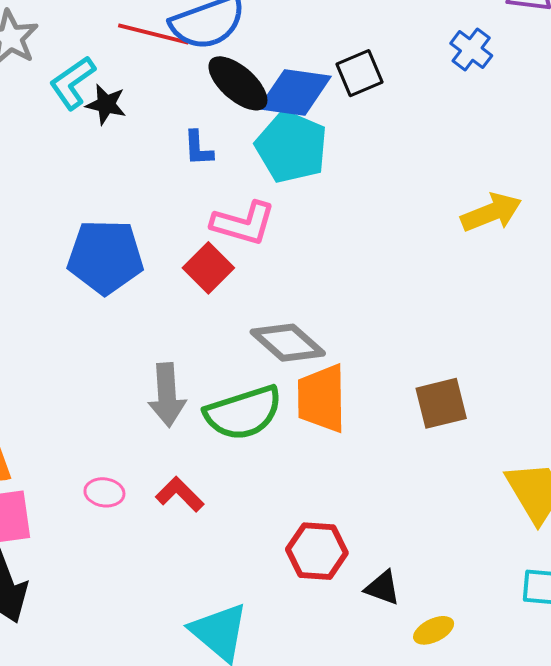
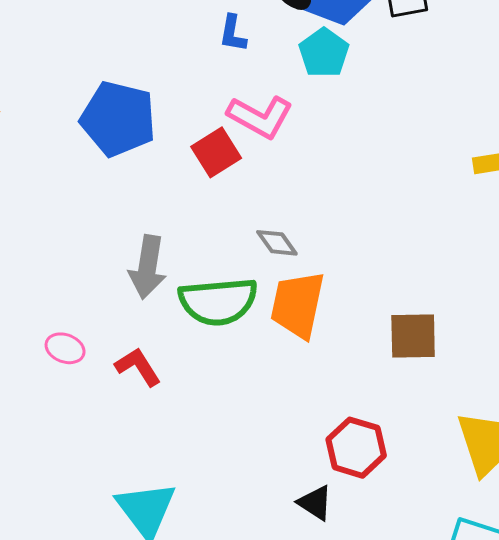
cyan pentagon: (291, 147) -> (324, 53), size x0.7
gray diamond: (288, 343) -> (277, 243), size x0.6
red hexagon: (317, 551) -> (356, 448), moved

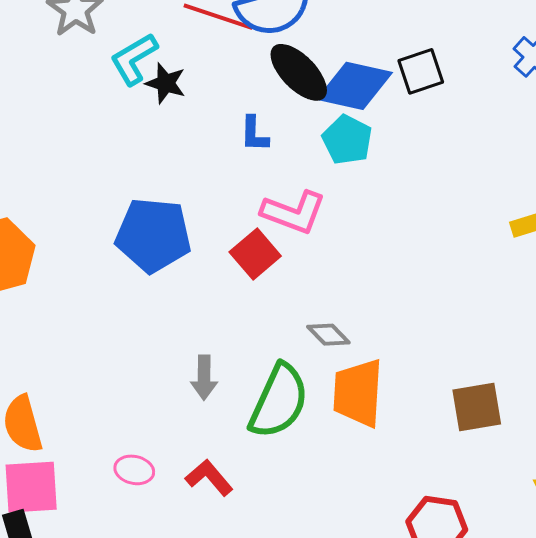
gray arrow: (148, 267) -> (204, 378), size x0.7
green semicircle: (218, 301) -> (279, 401), turned -52

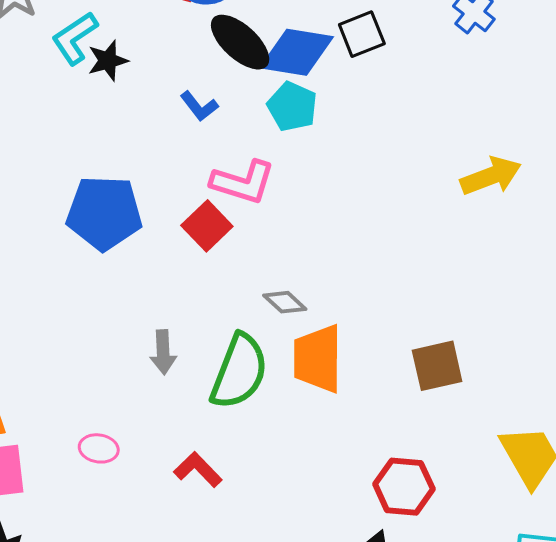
black star: (166, 83) -> (108, 61), turned -30
blue L-shape: (254, 134) -> (199, 106), turned -36
red L-shape: (209, 478) -> (198, 470), moved

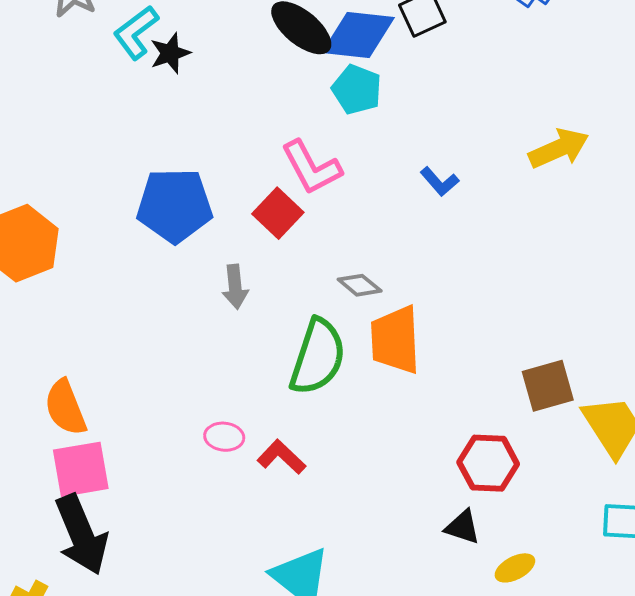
blue L-shape: (199, 106) -> (440, 182), moved
pink L-shape: (243, 182) -> (311, 167), turned 48
gray arrow: (163, 352) -> (235, 287), moved
brown square: (437, 366) -> (548, 386), moved
pink ellipse: (99, 448) -> (224, 437), moved

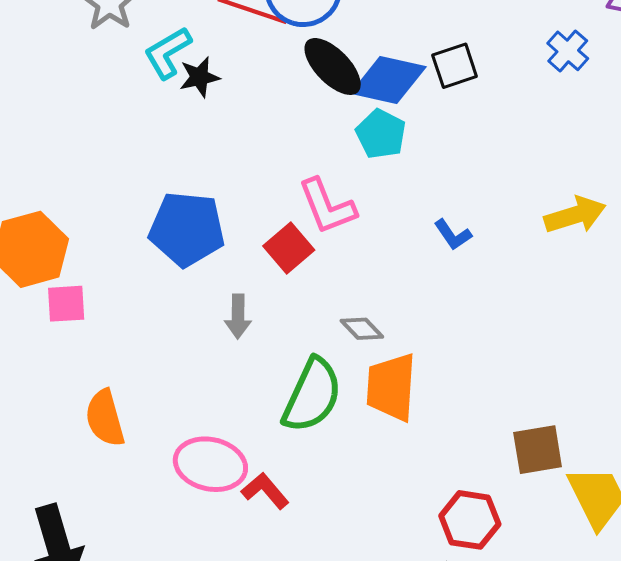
orange semicircle: (65, 408) -> (105, 418), moved
pink ellipse: (224, 437) -> (210, 464), size x1.8
pink square: (81, 469) -> (66, 304), moved, size x0.7

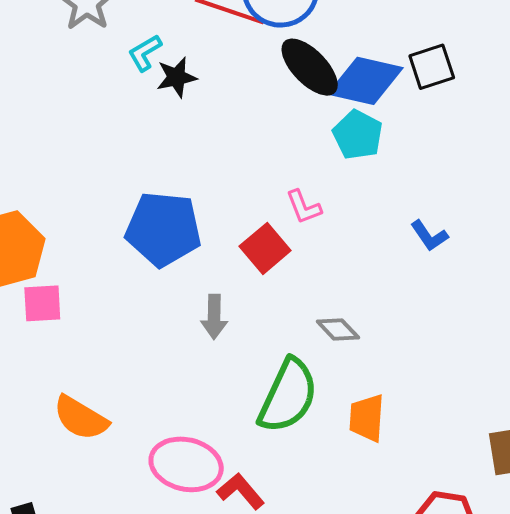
cyan L-shape: (168, 53) -> (145, 53), size x0.7
pink L-shape: (327, 206) -> (304, 207), size x0.6
orange trapezoid: (391, 387) -> (367, 418), moved, size x0.7
orange semicircle: (105, 418) -> (81, 418), turned -44

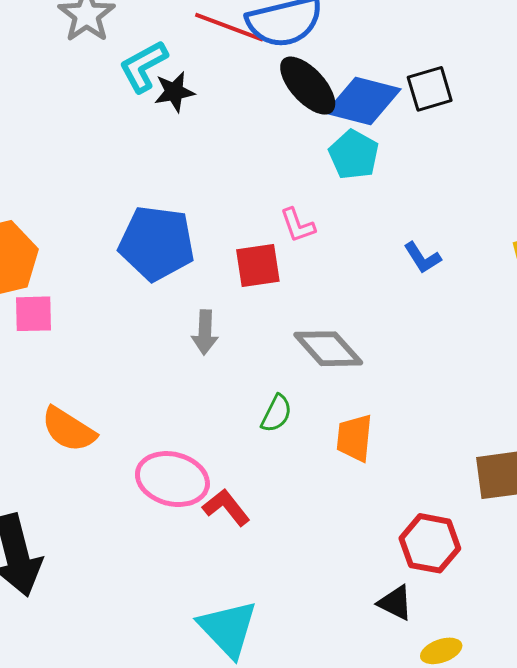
cyan L-shape: (145, 53) -> (143, 66), size x1.4
red square: (265, 248) -> (258, 266), turned 30
gray diamond: (338, 330) -> (328, 349), size x1.6
green semicircle: (288, 396) -> (276, 413), size x0.5

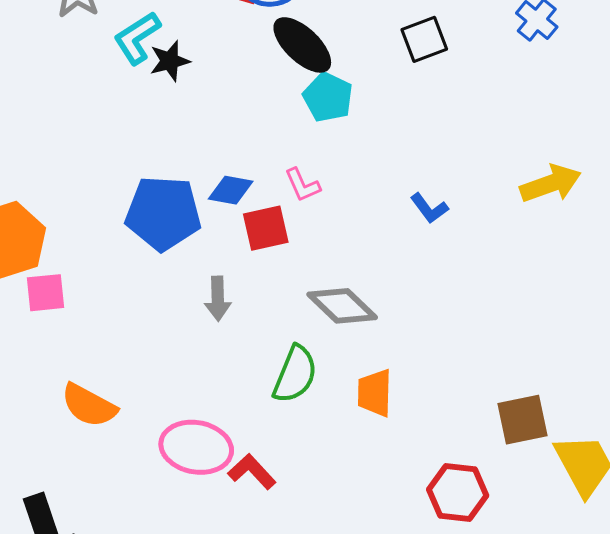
blue diamond: (363, 101) -> (231, 190), moved, size x0.6
cyan pentagon: (354, 155) -> (328, 97), moved
green semicircle: (276, 413) -> (295, 374), size x1.5

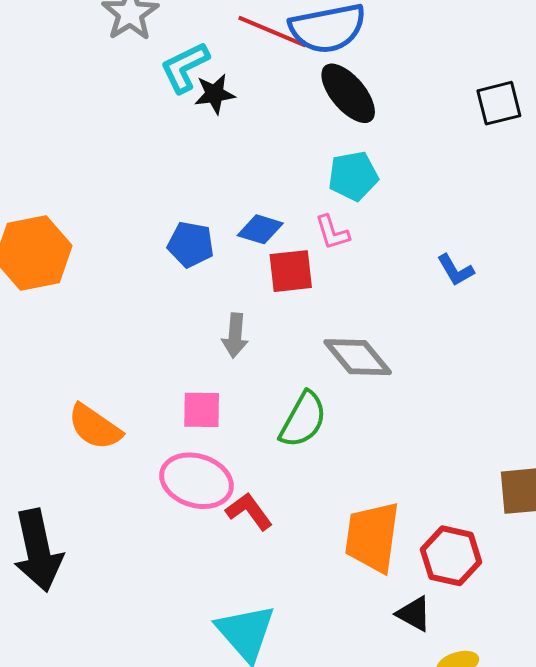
black square: (424, 39) -> (499, 103), moved
cyan pentagon: (328, 97) -> (353, 176), moved, turned 30
blue pentagon: (163, 213) -> (191, 244), size x0.6
pink square: (46, 293) -> (202, 410), moved
orange trapezoid: (375, 393) -> (372, 537), moved, size x1.5

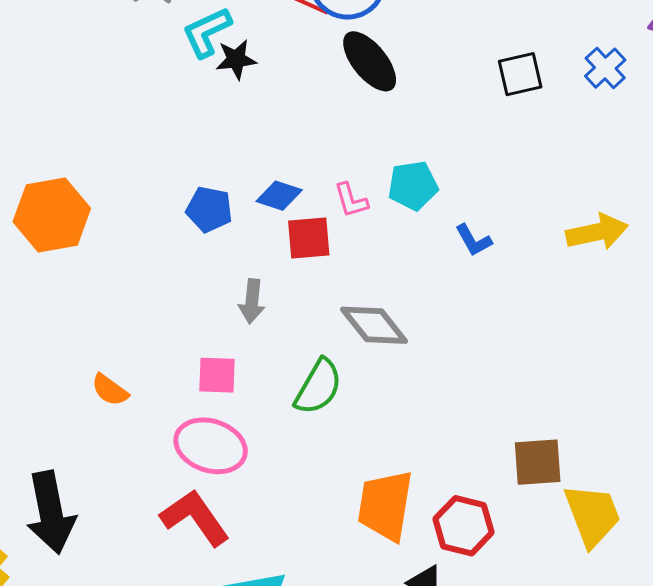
cyan pentagon: (353, 176) -> (413, 186), moved
orange semicircle: (95, 427) -> (110, 390), size x0.7
red L-shape: (249, 511) -> (195, 518), moved, size x1.5

